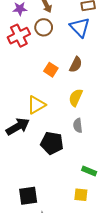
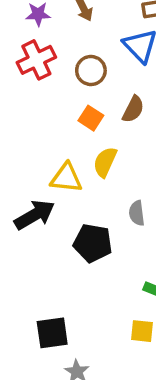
brown circle: (44, 27) -> (91, 70), moved
yellow semicircle: (76, 98) -> (105, 162), moved
yellow triangle: (36, 105) -> (66, 178), turned 36

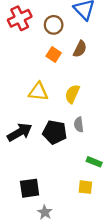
yellow semicircle: (105, 162) -> (72, 94), moved
gray semicircle: (137, 213) -> (79, 125), moved
black arrow: (35, 215) -> (20, 132), moved

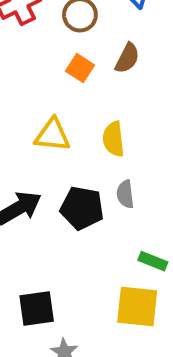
yellow semicircle: (72, 94) -> (113, 139), turned -30
yellow square: (85, 187) -> (137, 307), size x1.6

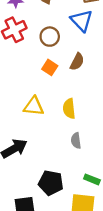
black pentagon: (82, 208) -> (51, 183), moved

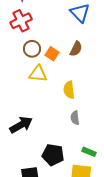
brown circle: (50, 37) -> (32, 49), moved
yellow triangle: (34, 106) -> (38, 74), moved

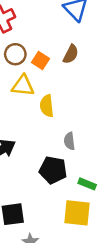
yellow semicircle: (69, 90) -> (47, 106), moved
black pentagon: (53, 155) -> (53, 170), moved

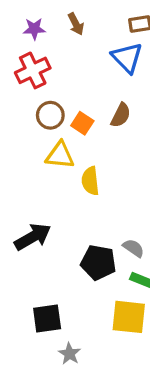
gray semicircle: (69, 141) -> (134, 248), moved, turned 132

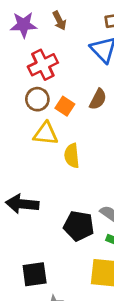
purple star: (34, 29) -> (24, 25), size x1.4
red cross: (33, 70) -> (43, 65), moved
black arrow: (33, 237) -> (22, 204), turned -144

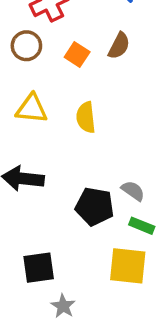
brown circle: (37, 99) -> (26, 46), moved
yellow triangle: (46, 134) -> (32, 109), moved

